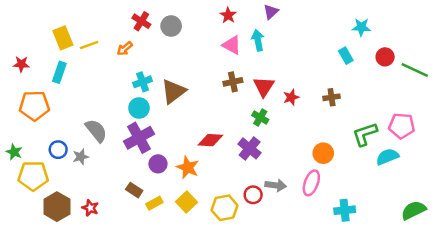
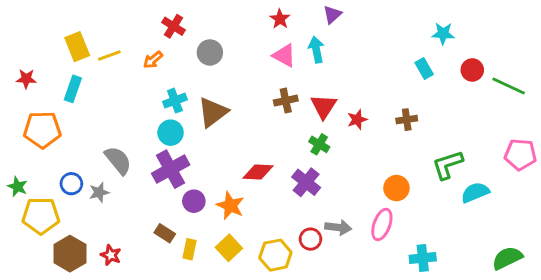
gray circle: (171, 26) -> (210, 52), moved
pink pentagon: (402, 126) -> (520, 155), moved
yellow rectangle: (154, 203) -> (189, 249), turned -49

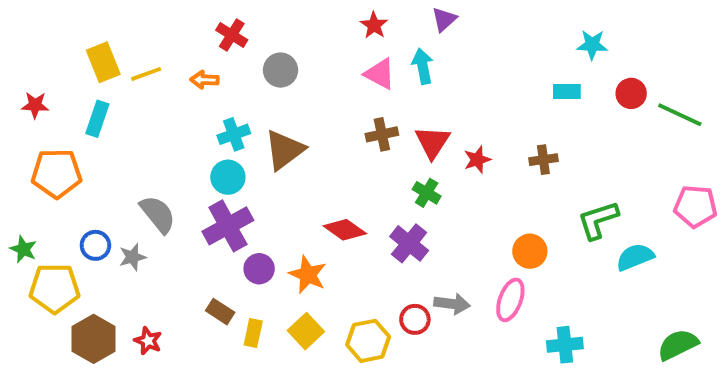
orange arrow: (153, 60) -> (205, 80), turned 42
cyan rectangle: (424, 69) -> (567, 91), turned -60
red diamond: (258, 172) -> (345, 230), turned 32

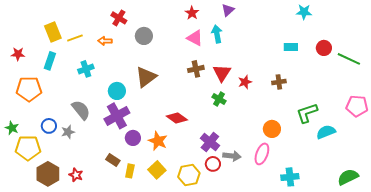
cyan star: (592, 45) -> (304, 12), moved
cyan cross: (234, 134) -> (86, 69), moved
purple cross: (409, 243) -> (210, 142), moved

